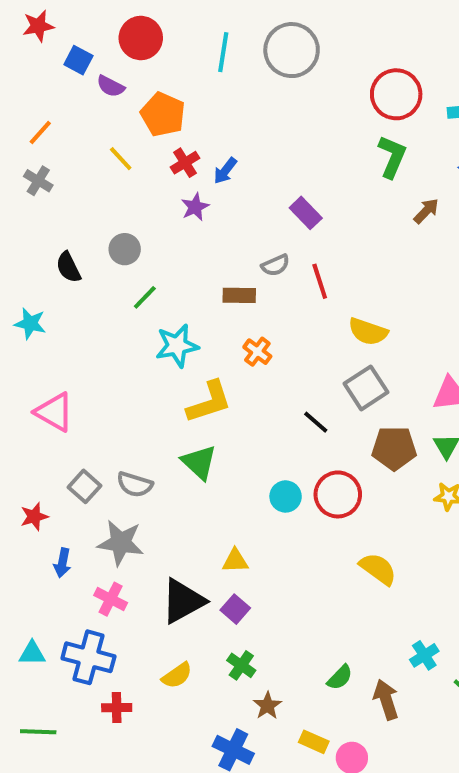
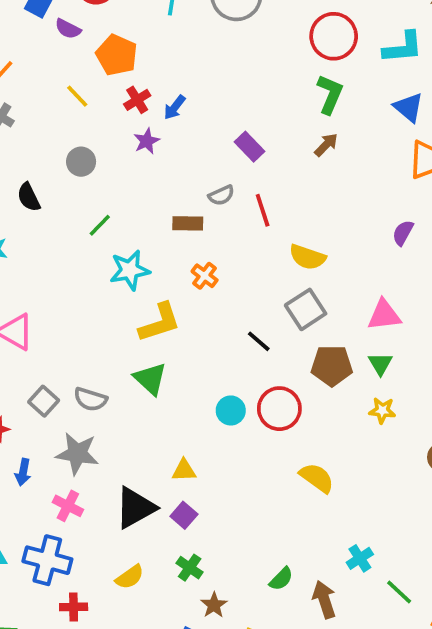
brown arrow: (426, 211) -> (326, 145), moved
gray circle: (125, 249) -> (81, 162), moved

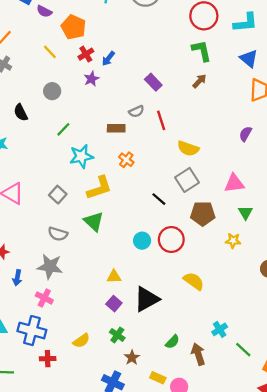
green L-shape: (330, 94) -> (202, 51), turned -35
green triangle: (380, 364) -> (245, 213), moved
gray square: (44, 401) -> (58, 195), moved
black triangle: (135, 508) -> (147, 299), moved

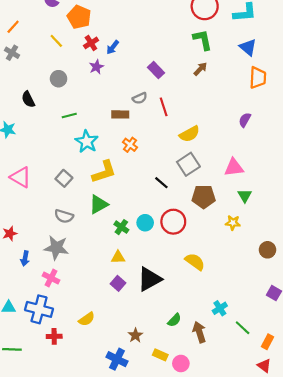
green line: (63, 129) -> (69, 116), turned 32
yellow semicircle: (188, 148) -> (190, 134), turned -48
cyan star: (81, 156) -> (87, 142), turned -30
green triangle: (94, 222) -> (99, 204), turned 48
green cross: (117, 335) -> (121, 227), moved

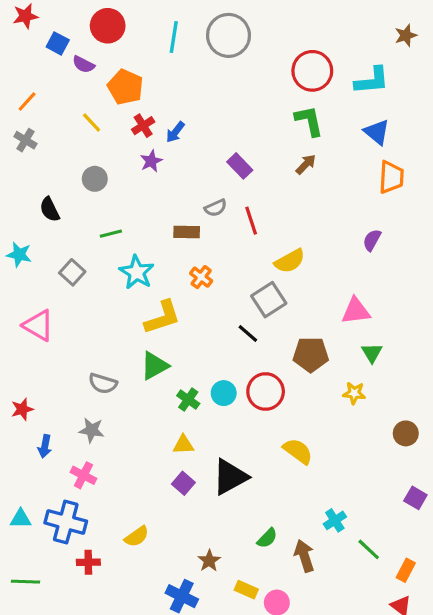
gray square: (188, 164) -> (269, 300), moved
gray square: (64, 178) -> (72, 272), moved
gray star: (56, 248) -> (92, 430), size x0.7

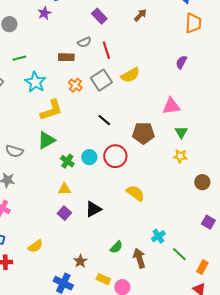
gray square: (269, 300) -> (101, 80), moved
yellow star: (354, 393) -> (180, 156), moved
black triangle: (230, 477) -> (93, 209), size x0.7

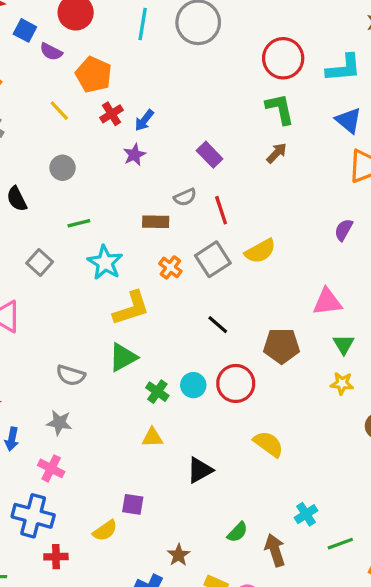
purple star: (44, 13) -> (134, 155), moved
purple square: (64, 213) -> (133, 504), moved, turned -32
green line: (179, 254) -> (340, 544), turned -63

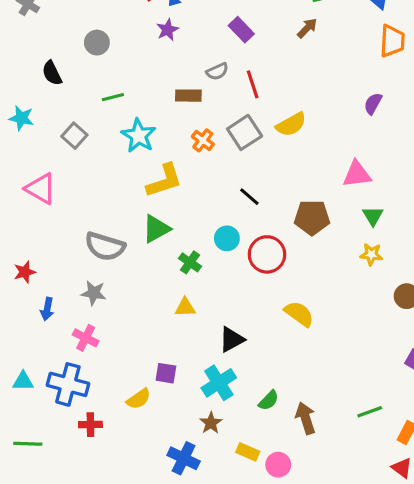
gray semicircle: (71, 375) -> (105, 246), size x1.4
cyan circle: (193, 385) -> (227, 238), moved
cyan cross: (306, 514) -> (219, 383), moved, size x1.5

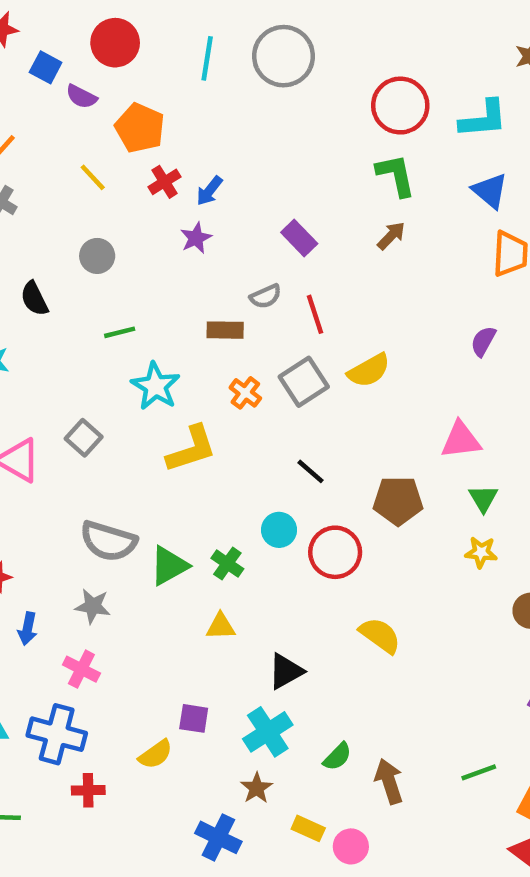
gray square: (74, 136) -> (84, 438), moved
green triangle: (156, 229) -> (169, 566), moved

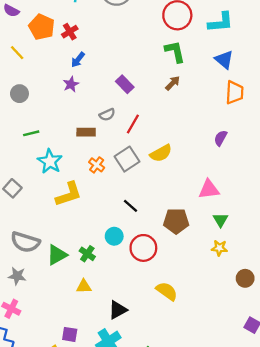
red cross: (165, 182) -> (70, 32), moved
red line: (315, 314) -> (133, 124), turned 48

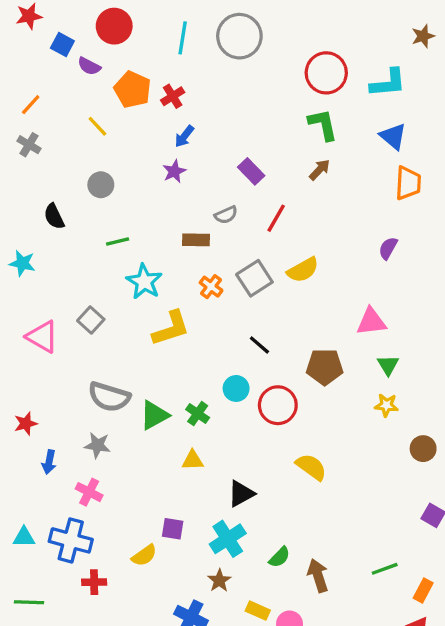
red line: (133, 124) -> (276, 218), moved

